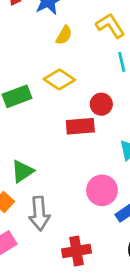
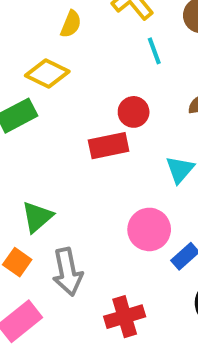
yellow diamond: (59, 79) -> (47, 74), moved

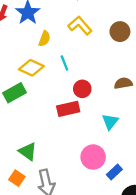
cyan line: (154, 51) -> (64, 63), moved
green triangle: (37, 217) -> (28, 151), turned -42

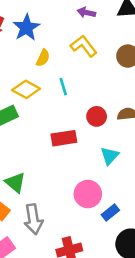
red circle: (82, 89) -> (97, 116), moved

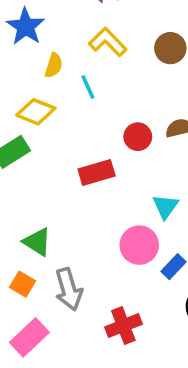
cyan line: (63, 87) -> (88, 87), moved
cyan triangle: (110, 156) -> (165, 206), moved

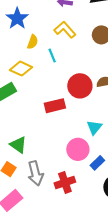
red circle: (138, 137) -> (80, 86), size x1.5
red cross: (123, 326) -> (65, 182), moved

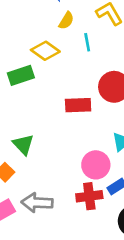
gray arrow: (35, 173) -> (37, 203), moved, turned 95
red cross: (65, 182) -> (89, 196), moved

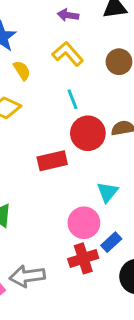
yellow semicircle: (66, 21) -> (22, 70), turned -54
cyan line: (87, 42) -> (72, 99), moved

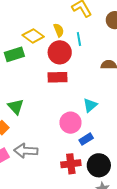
yellow semicircle: (22, 70) -> (59, 30), moved
red circle: (88, 133) -> (60, 52), moved
red cross: (83, 258) -> (71, 164), moved

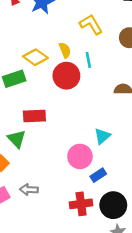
red rectangle: (57, 77) -> (34, 116), moved
gray arrow: (26, 151) -> (29, 190), size x0.7

